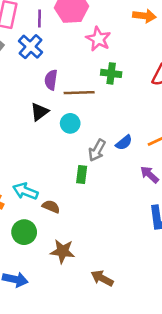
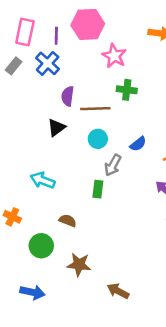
cyan circle: (70, 123) -> (98, 139), moved
blue semicircle: (124, 143) -> (138, 144), moved
cyan arrow: (25, 191) -> (43, 180), moved

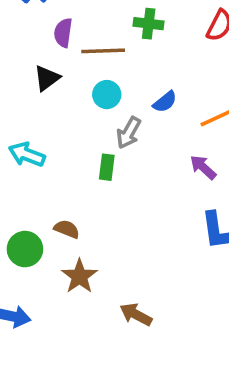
brown semicircle: (68, 221) -> (67, 229), moved
brown star: (79, 265) -> (79, 276), turned 30

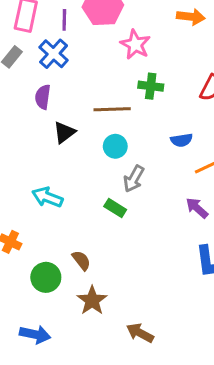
purple semicircle: (63, 33) -> (43, 97), moved
blue semicircle: (165, 102) -> (182, 140), moved, turned 30
green rectangle: (107, 167) -> (115, 208), turned -65
brown semicircle: (67, 229) -> (81, 260), turned 30

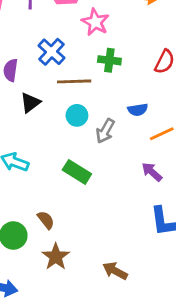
blue cross: (54, 54) -> (52, 52), moved
gray arrow: (134, 179) -> (105, 131), moved
green rectangle: (115, 208) -> (77, 172), size x1.4
brown arrow: (140, 333) -> (115, 271), moved

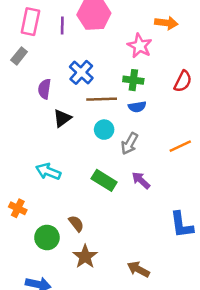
pink star: (95, 22) -> (140, 46), moved
blue semicircle: (138, 110) -> (137, 107), moved
purple arrow: (152, 172) -> (141, 180), moved

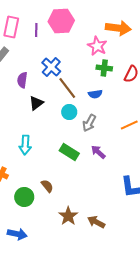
orange arrow: (166, 23) -> (118, 28), size x1.4
green cross: (133, 80) -> (104, 68), moved
brown line: (102, 99) -> (67, 88), turned 55
cyan arrow: (48, 171) -> (25, 145), turned -108
brown star: (85, 257) -> (68, 216), moved

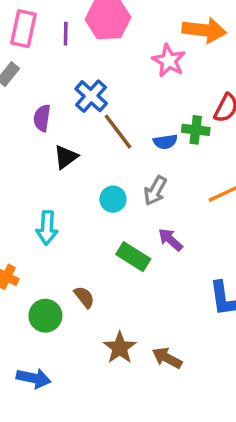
green cross: (104, 68) -> (196, 130), moved
cyan circle: (69, 112) -> (113, 199), moved
green rectangle: (69, 152) -> (133, 257), moved

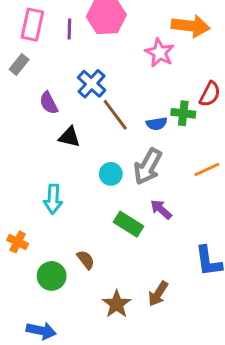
purple semicircle: (42, 118) -> (49, 103), turned -35
black triangle: (66, 157) -> (69, 137), turned 50
gray arrow: (155, 191) -> (148, 167), size x1.4
brown arrow: (167, 358) -> (158, 294), moved, turned -85

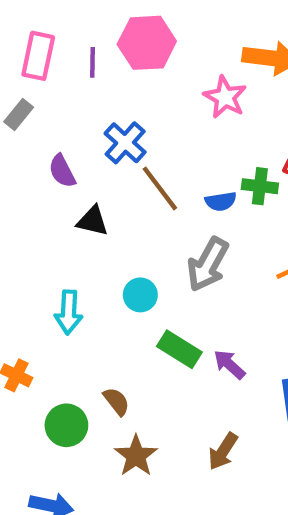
cyan circle: (111, 174) -> (140, 295), moved
purple arrow: (161, 209) -> (229, 364), moved
brown star: (117, 304) -> (136, 456), moved

